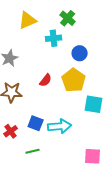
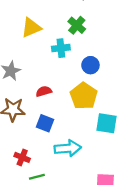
red semicircle: (46, 80) -> (44, 91), moved, turned -144
blue square: (36, 123) -> (45, 123), moved
red cross: (11, 131) -> (22, 157), moved, turned -32

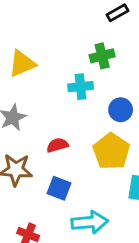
green cross: (77, 25) -> (102, 56), turned 36
yellow triangle: (31, 28) -> (22, 64), moved

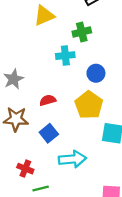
yellow triangle: (22, 64) -> (44, 16), moved
blue square: (59, 188) -> (49, 133), turned 30

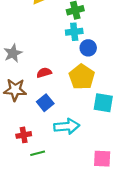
cyan cross: (65, 56) -> (74, 32), moved
red cross: (25, 169) -> (24, 135), turned -32

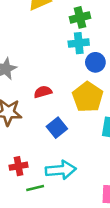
blue square: (45, 103) -> (57, 128), moved
cyan arrow: (67, 126) -> (61, 170), moved

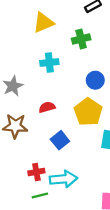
cyan cross: (79, 43) -> (49, 63), moved
red cross: (18, 166) -> (36, 172), moved

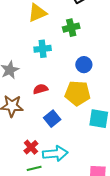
yellow pentagon: (88, 112) -> (78, 93), turned -30
red cross: (36, 172) -> (31, 147), turned -32

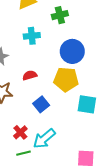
blue circle: (84, 65) -> (72, 51), size x1.5
cyan arrow: (55, 154) -> (44, 139), turned 145

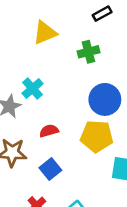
cyan cross: (32, 36) -> (33, 89), moved, turned -35
blue square: (41, 104) -> (50, 169), moved

